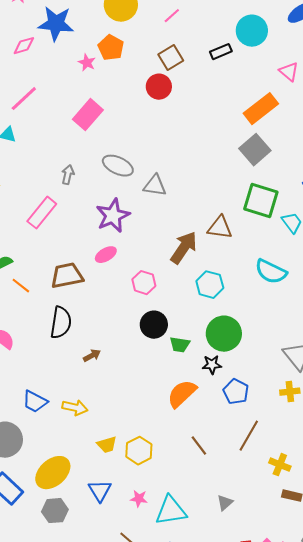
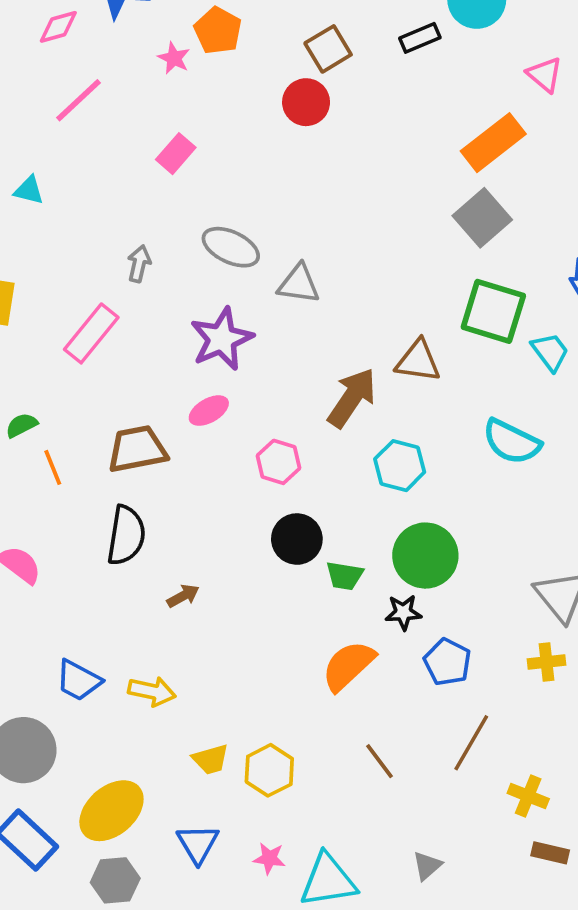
pink line: (24, 99) -> (78, 100), moved
pink rectangle: (88, 115) -> (176, 154), size x0.7
orange line: (21, 286) -> (53, 467), turned 30

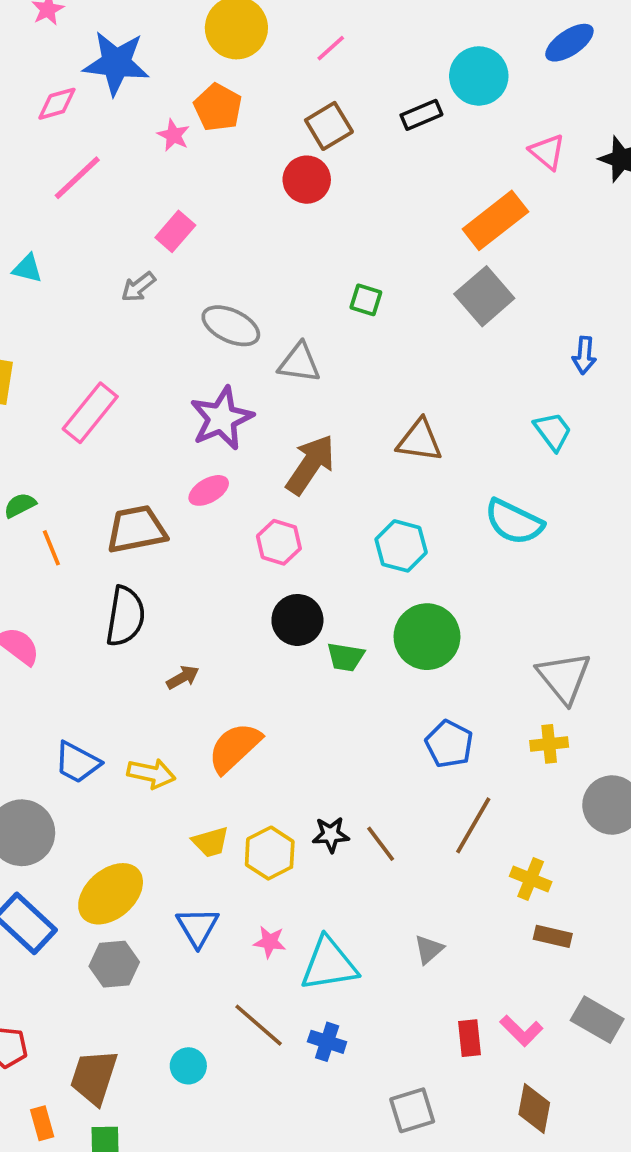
gray arrow: (139, 264) -> (138, 287), moved, turned -141
green square: (493, 311) -> (366, 300), moved, size x0.5
brown arrow: (352, 398) -> (310, 465), moved
black star: (403, 612) -> (331, 835), moved
orange semicircle: (348, 666) -> (235, 748), moved

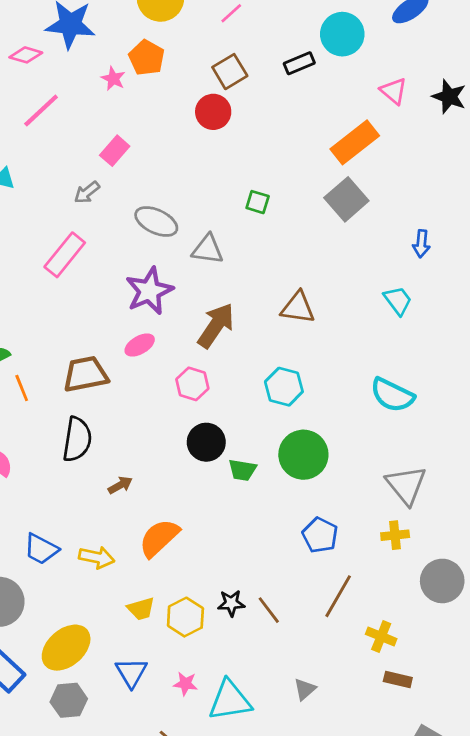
pink diamond: (57, 104) -> (26, 55), turned 32
pink rectangle: (90, 413) -> (65, 255), moved
cyan semicircle: (514, 522) -> (392, 395), moved

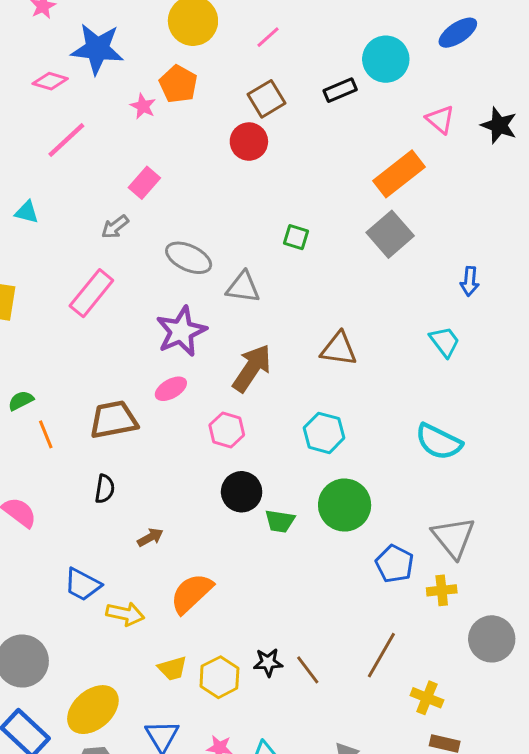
black semicircle: (77, 439) -> (105, 489), size x0.6
blue pentagon: (320, 535) -> (395, 564), moved
blue trapezoid: (41, 549) -> (83, 584), moved

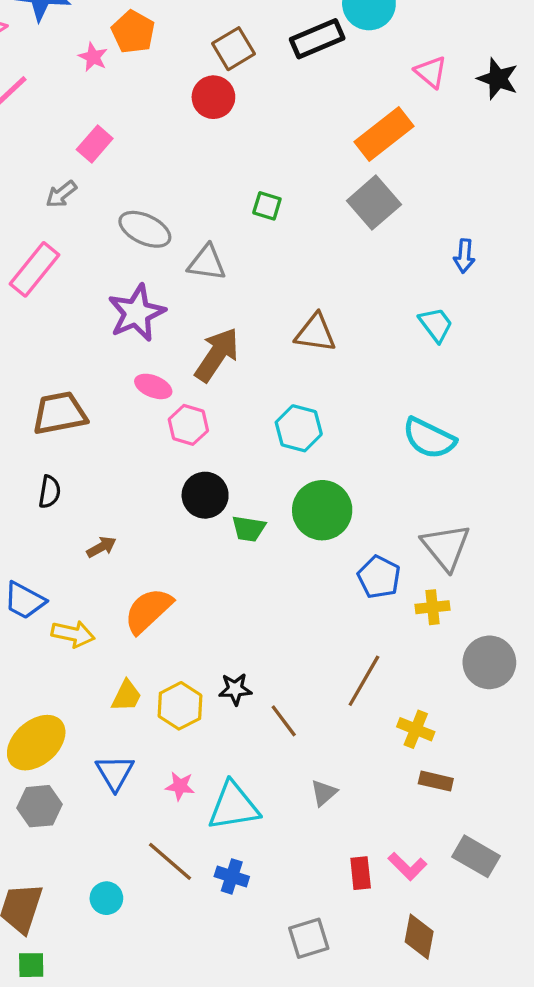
black rectangle: (340, 90) -> (317, 39), size x1.4
pink ellipse: (171, 389) -> (153, 386), moved, turned 52
yellow trapezoid: (172, 668) -> (126, 696), turned -48
brown line: (308, 670) -> (284, 721), moved

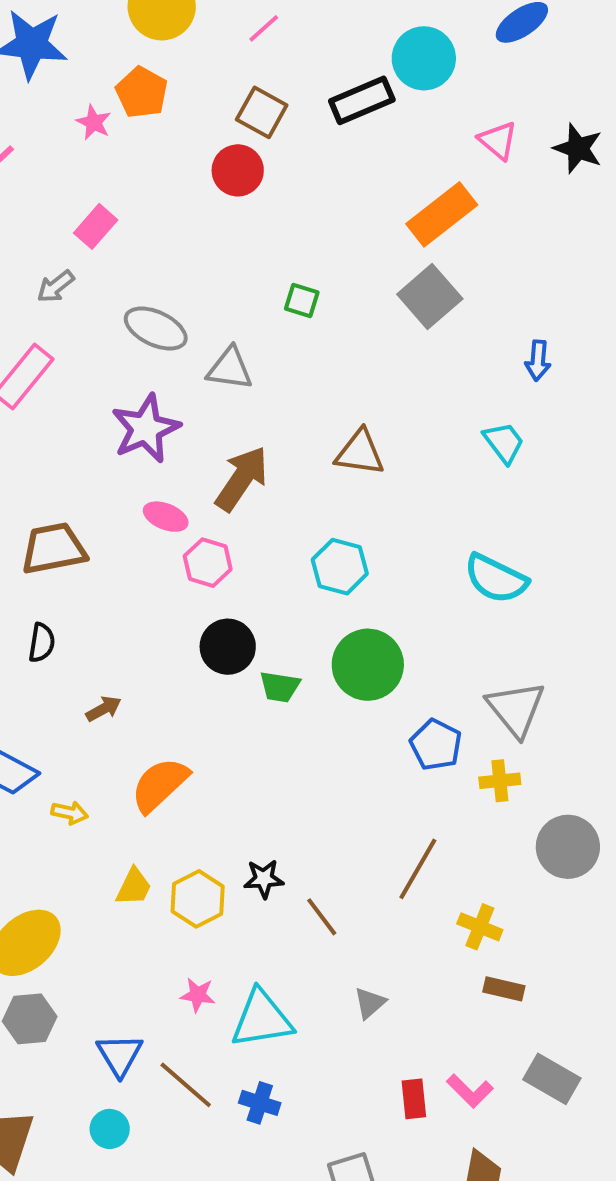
brown square: (234, 49) -> (262, 112), turned -30
yellow arrow: (73, 634) -> (70, 813), size x0.7
blue triangle: (115, 773) -> (120, 1055), moved

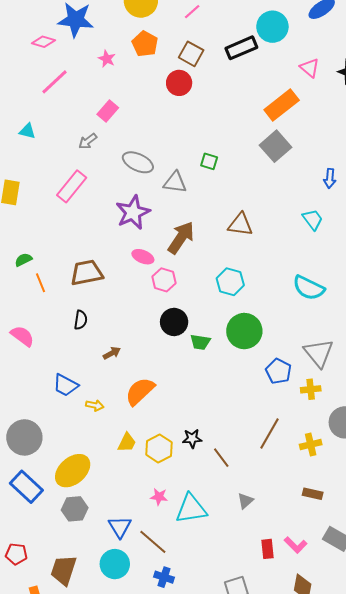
orange pentagon: (142, 92) -> (145, 44), moved
green square: (302, 300) -> (209, 161), moved
yellow cross: (480, 927) -> (311, 445), moved, turned -35
blue cross: (260, 1103) -> (164, 577), moved
cyan circle: (110, 1129) -> (115, 564), size x1.5

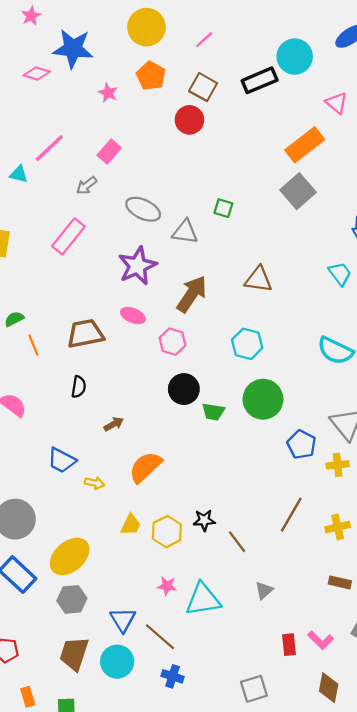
pink line: (55, 82) -> (49, 148), moved
pink ellipse: (143, 257) -> (133, 316), moved
brown trapezoid: (64, 570) -> (74, 654), moved

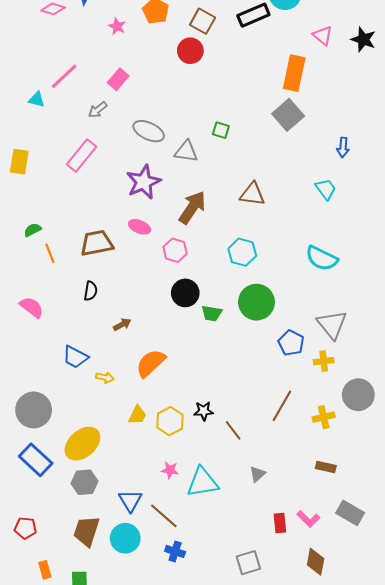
orange rectangle: (305, 145) -> (294, 73), turned -40

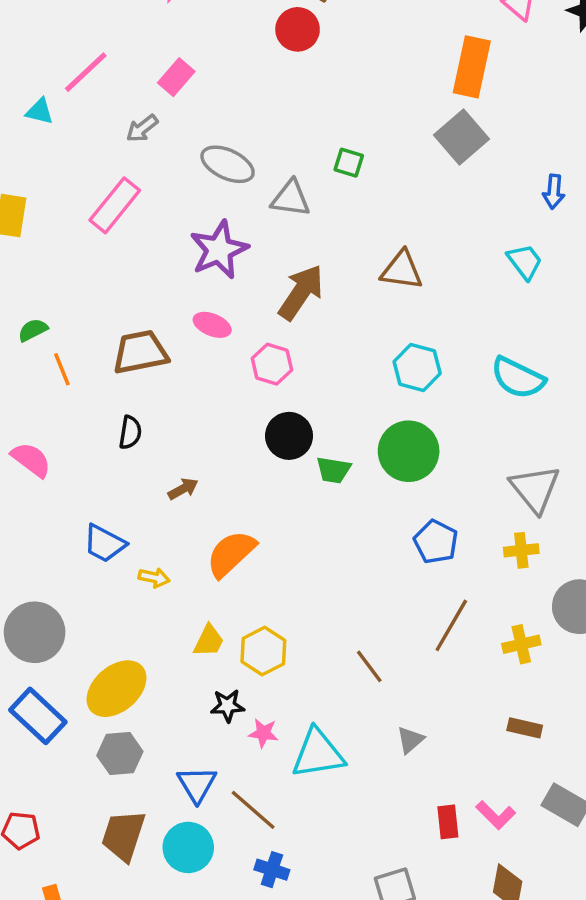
cyan hexagon: (242, 252) -> (417, 368), moved
blue pentagon: (291, 343) -> (436, 542), moved
black star: (204, 411) -> (228, 706), moved

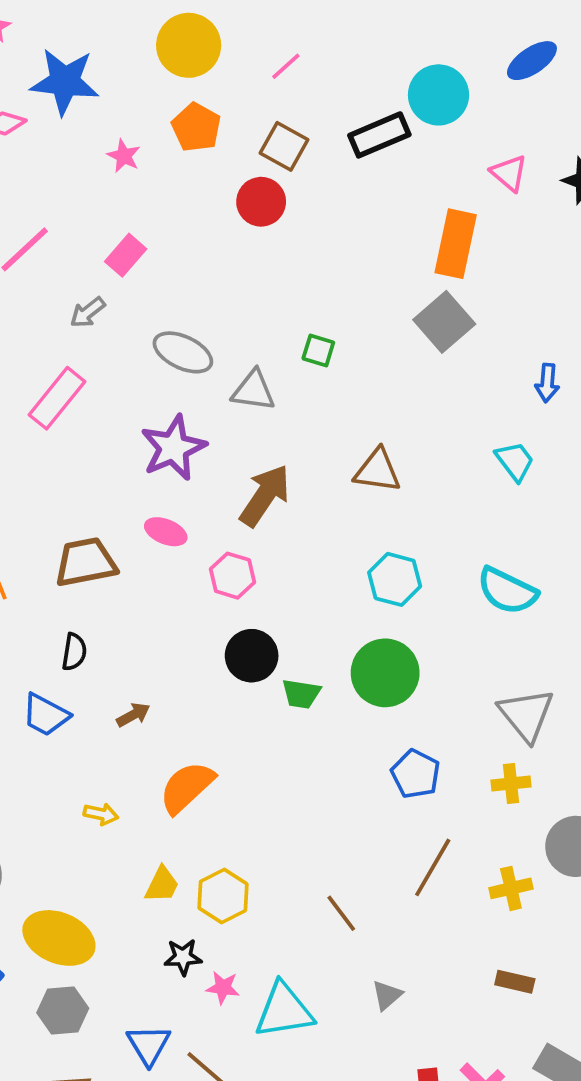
blue trapezoid: (105, 543) -> (46, 715), moved
yellow ellipse: (117, 689) -> (59, 938), turned 64

